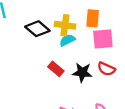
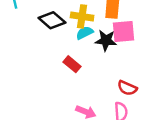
red semicircle: (106, 69) -> (127, 88), moved
black star: (82, 72) -> (106, 40), moved

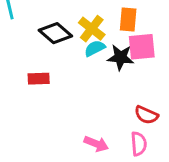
yellow cross: (82, 16) -> (92, 29), turned 30
red rectangle: (72, 64) -> (39, 79), moved, turned -42

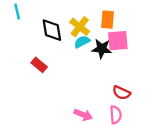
black diamond: (55, 33) -> (52, 30), turned 40
red rectangle: (39, 79) -> (39, 65), turned 42

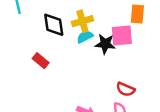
orange rectangle: (107, 20) -> (137, 14), moved
yellow cross: (80, 27) -> (82, 21), turned 36

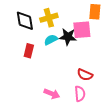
cyan semicircle: (85, 37) -> (51, 40), moved
red rectangle: (41, 61) -> (29, 51), moved, turned 64

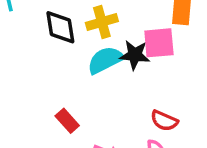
cyan semicircle: (51, 40) -> (105, 60), size x1.5
red rectangle: (29, 51) -> (67, 121), moved, turned -56

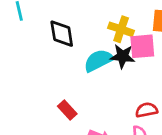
yellow cross: (102, 22) -> (121, 29), moved, turned 35
red semicircle: (164, 121) -> (147, 110), turned 145

